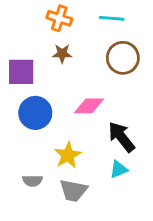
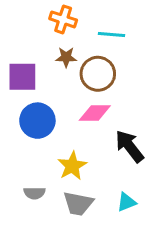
cyan line: (112, 18) -> (111, 35), moved
brown circle: (123, 58) -> (98, 74), moved
cyan triangle: (119, 169) -> (127, 202), moved

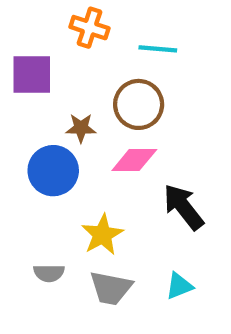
brown star: (66, 57) -> (81, 128), moved
purple square: (22, 77) -> (32, 75), moved

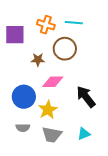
orange cross: (89, 28) -> (46, 25), moved
pink diamond: (134, 160) -> (53, 82), moved
blue circle: (53, 171) -> (24, 97), moved

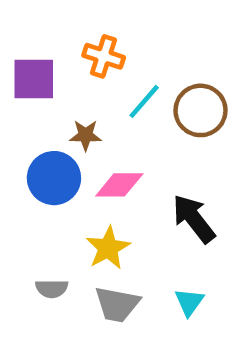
cyan line: (74, 23) -> (144, 101), moved, turned -54
brown circle: (65, 49) -> (201, 110), moved
blue circle: (24, 97) -> (54, 178), moved
cyan triangle: (84, 134) -> (189, 302), turned -32

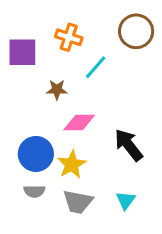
brown circle: (201, 110) -> (136, 31), moved
blue circle: (54, 178) -> (36, 154), moved

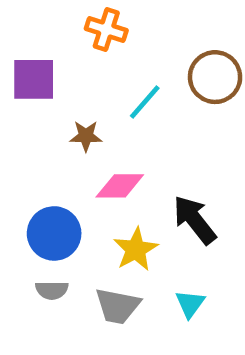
brown circle: (136, 31) -> (215, 77), moved
orange cross: (69, 37) -> (106, 29), moved
yellow star: (72, 164) -> (136, 249), moved

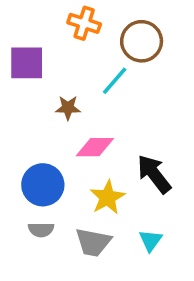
brown circle: (215, 77) -> (142, 41), moved

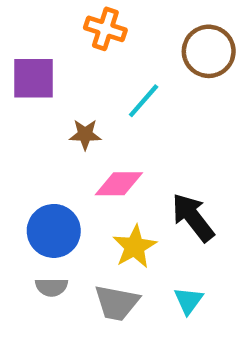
brown circle: (142, 41) -> (209, 51), moved

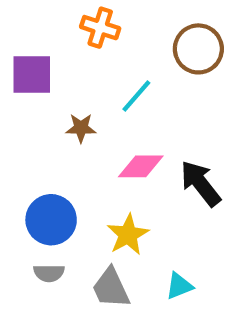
pink diamond: (119, 184) -> (141, 166), moved
black arrow: (193, 217) -> (201, 183), moved
cyan triangle: (188, 301) -> (179, 286), turned 32
gray trapezoid: (117, 303) -> (111, 288), turned 54

